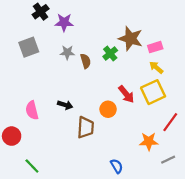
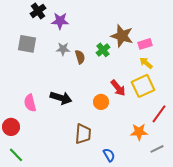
gray square: (29, 47) -> (27, 44), turned 30
black arrow: (65, 105) -> (61, 98), size x1.5
brown trapezoid: (86, 127) -> (83, 134), moved
green line: (32, 166) -> (16, 155), moved

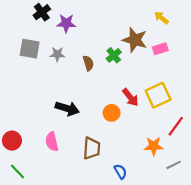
gray star: (63, 49) -> (57, 54), moved
yellow arrow: (146, 63) -> (161, 18), moved
pink semicircle: (30, 103) -> (52, 142), moved

